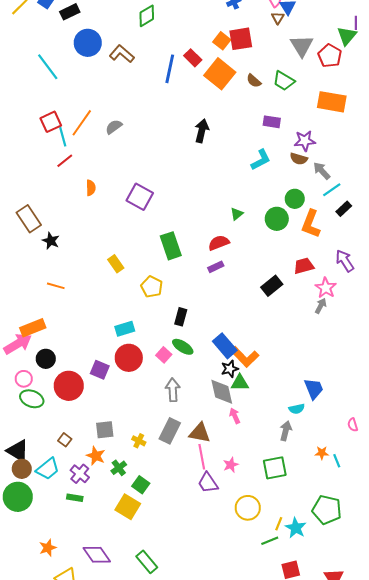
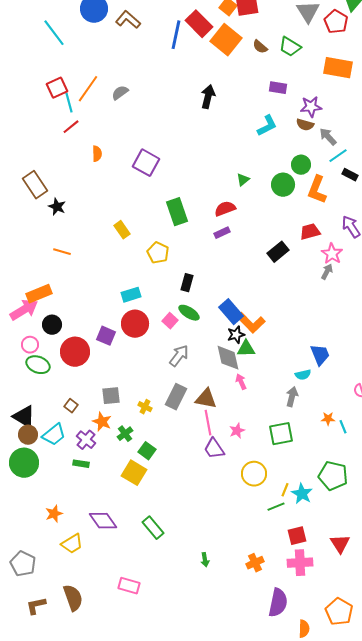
red rectangle: (193, 58) -> (199, 24), size x1.5
black rectangle: (344, 209) -> (350, 175), turned 70
gray arrow: (173, 390) -> (179, 356), turned 40

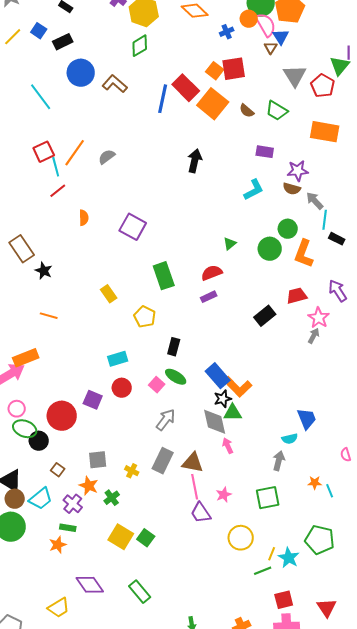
cyan line: (338, 156) -> (325, 220), turned -48
red circle: (135, 324) -> (122, 388), size x0.7
black circle: (52, 325) -> (39, 441), moved
green square: (147, 451) -> (146, 538), moved
orange star: (54, 514) -> (58, 545), moved

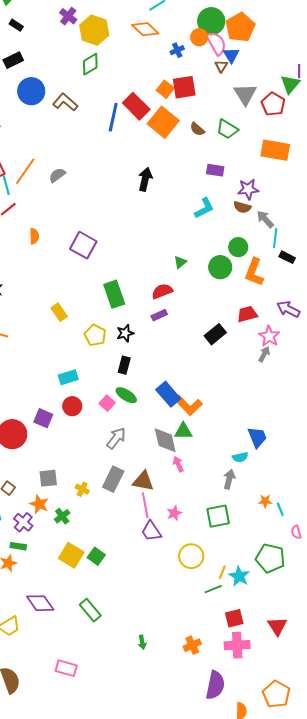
purple arrow: (338, 291) -> (288, 309), turned -30
black star: (223, 399) -> (125, 333), moved
pink semicircle: (346, 455) -> (296, 532), moved

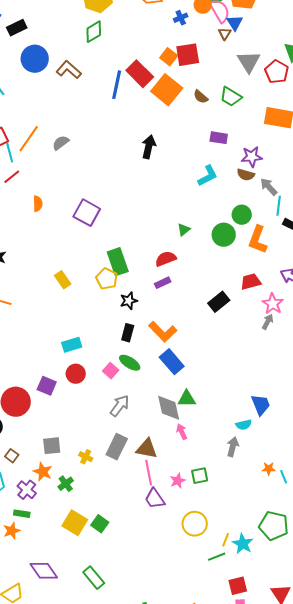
yellow pentagon: (95, 335) -> (107, 279), moved
orange L-shape: (188, 405) -> (163, 332), moved
green square: (218, 516) -> (200, 476), moved, size x0.7

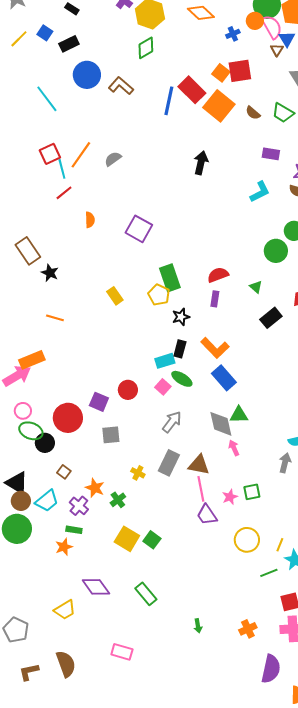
green triangle: (184, 230) -> (256, 287), moved, turned -40
purple rectangle: (163, 283) -> (215, 299), turned -56
cyan rectangle: (72, 345) -> (165, 361), moved
gray square: (52, 446) -> (111, 435), moved
yellow line: (226, 540) -> (280, 545), moved

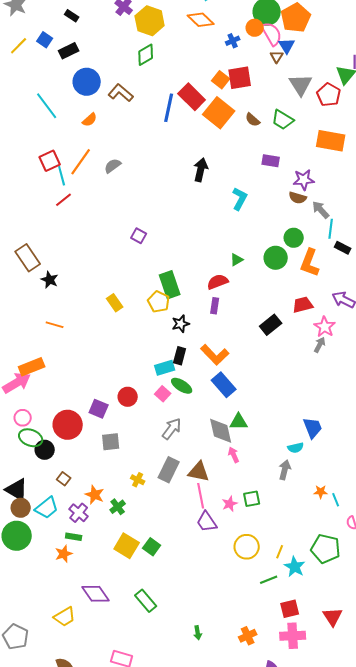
cyan L-shape: (260, 192) -> (240, 199), moved, turned -35
orange semicircle: (90, 220) -> (90, 120), moved, turned 49
purple square: (139, 229) -> (139, 236), size x0.6
green triangle: (256, 287) -> (237, 260), moved, turned 48

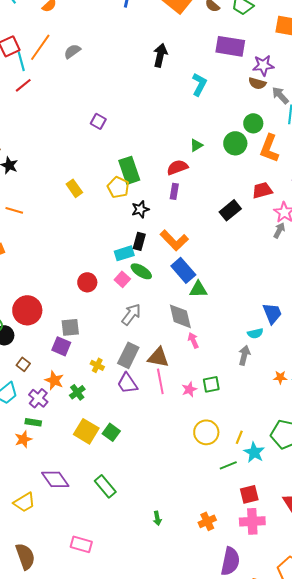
purple rectangle: (271, 161) -> (230, 46), size x1.6
purple square: (99, 409) -> (61, 346), moved
green triangle: (239, 422) -> (198, 289), moved
purple trapezoid: (207, 522) -> (127, 383), moved

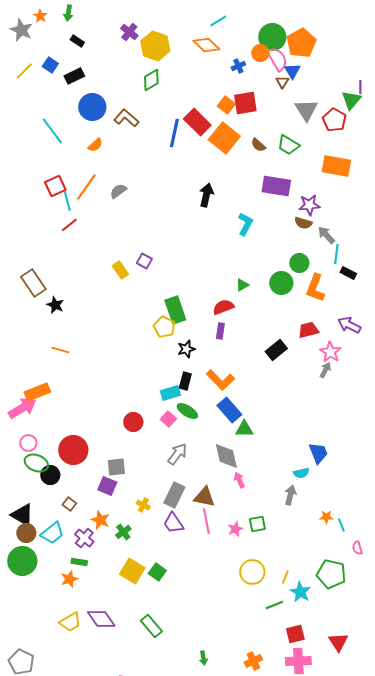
yellow rectangle: (74, 188) -> (120, 270), moved
yellow trapezoid: (24, 502) -> (70, 622), moved

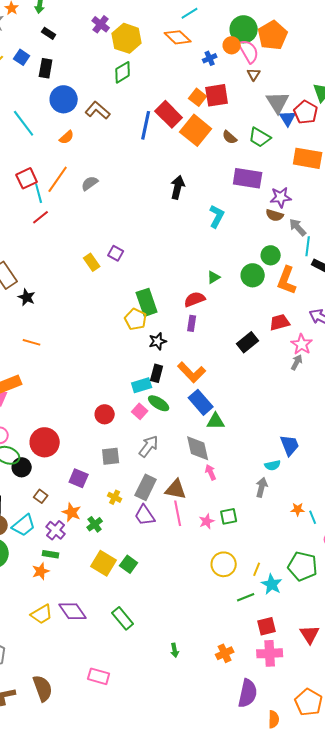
blue triangle: (292, 71) -> (288, 118), moved
black rectangle: (74, 76) -> (46, 68), turned -54
gray square: (116, 467) -> (111, 456), moved

